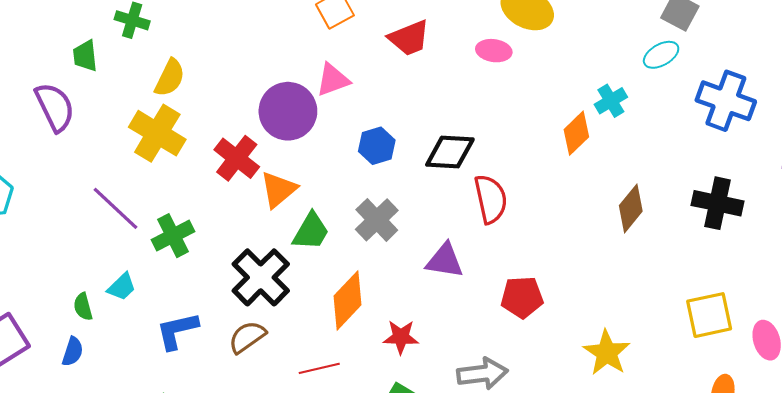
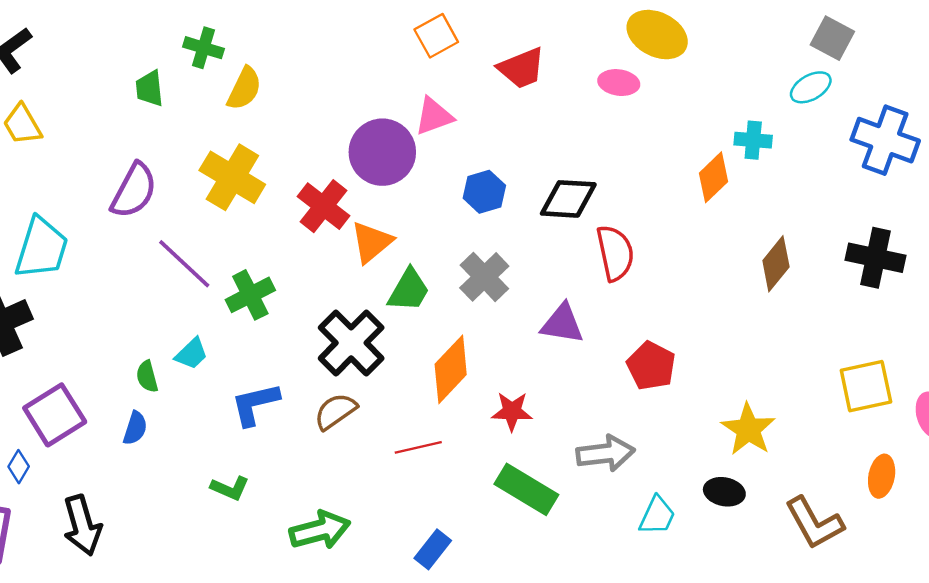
yellow semicircle: (170, 78) -> (244, 89), moved
cyan cross: (611, 101) -> (753, 140), turned 36
purple semicircle: (55, 107) -> (134, 191), moved, turned 54
red pentagon: (522, 297) -> (651, 366), turned 30

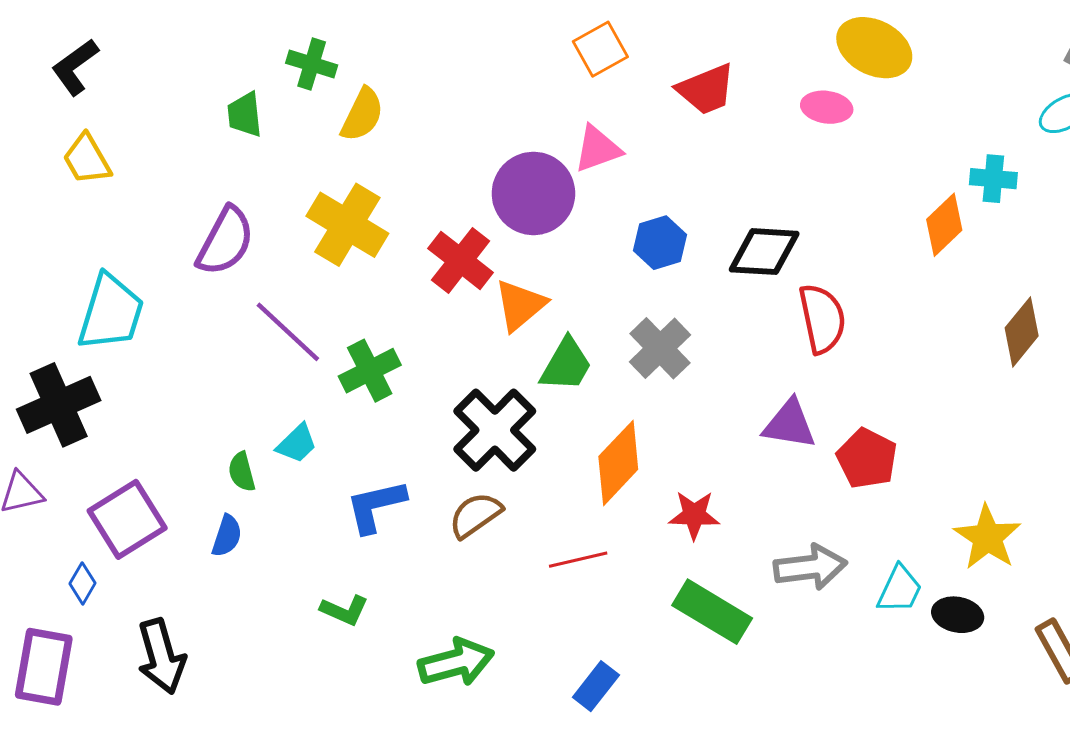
purple triangle: (562, 324) -> (789, 424), moved
cyan trapezoid: (657, 516) -> (900, 589), moved

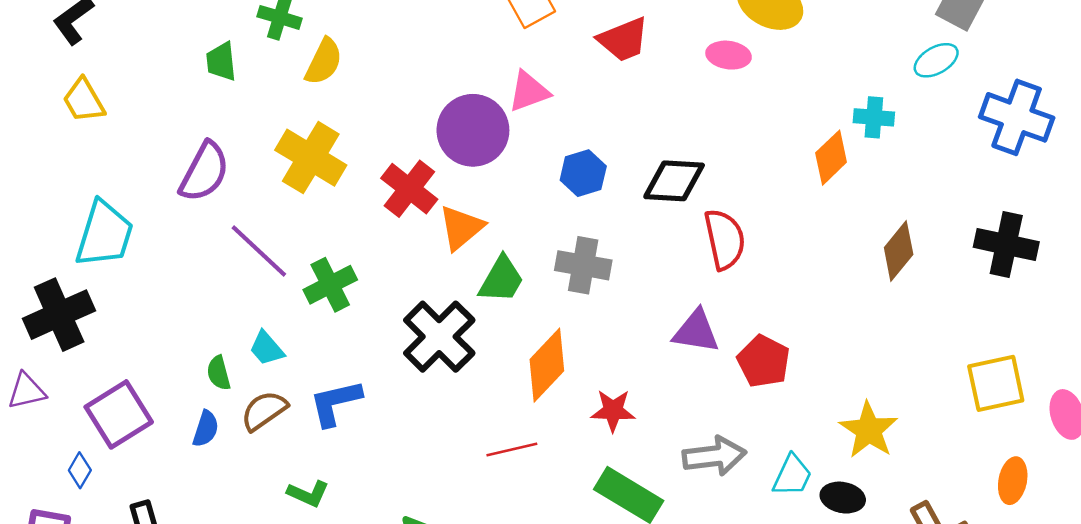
gray cross: (660, 348) -> (583, 265), turned -36
cyan trapezoid: (297, 444) -> (267, 348), turned 93
brown semicircle: (475, 515) -> (264, 411), moved

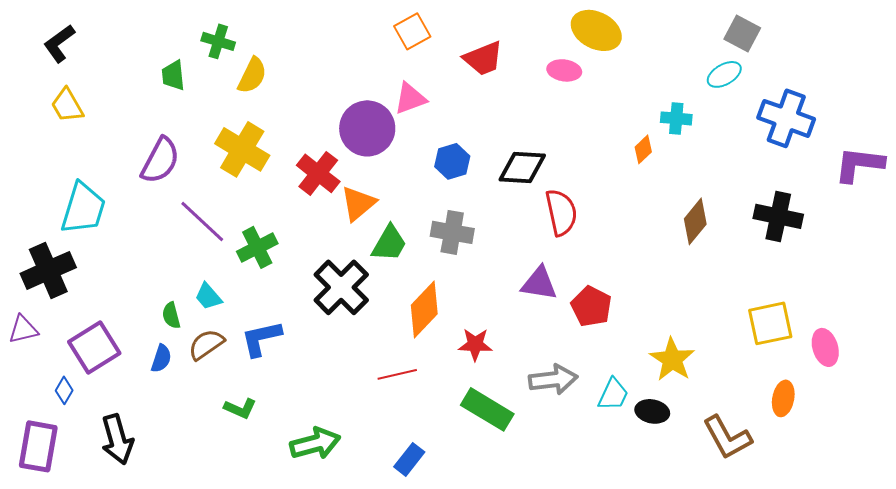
orange diamond: (831, 158) -> (643, 149), size x0.7

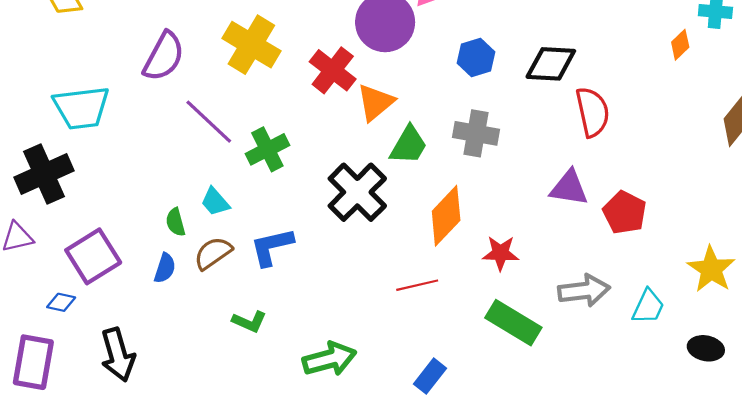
cyan trapezoid: (83, 208) -> (81, 108), turned 66
blue diamond: (64, 390) -> (61, 302), turned 72
black ellipse: (652, 411) -> (706, 348), moved

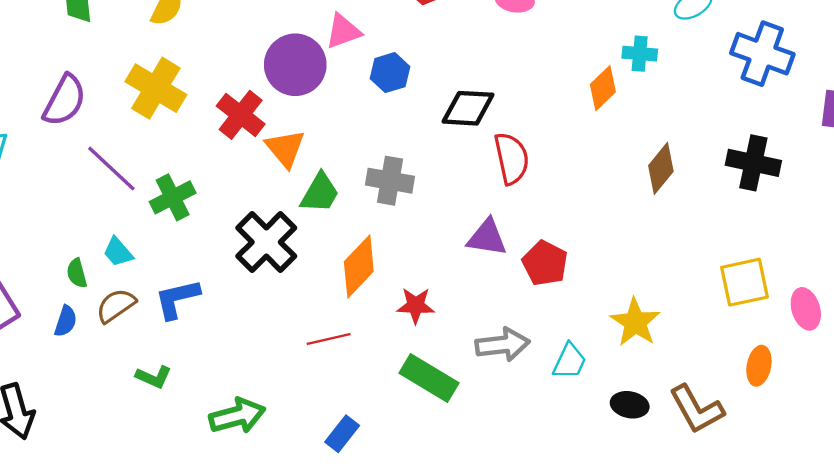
orange diamond: (680, 45) -> (603, 88), size x1.4
blue hexagon: (476, 57) -> (390, 73), moved
orange triangle: (375, 102) -> (285, 148), turned -30

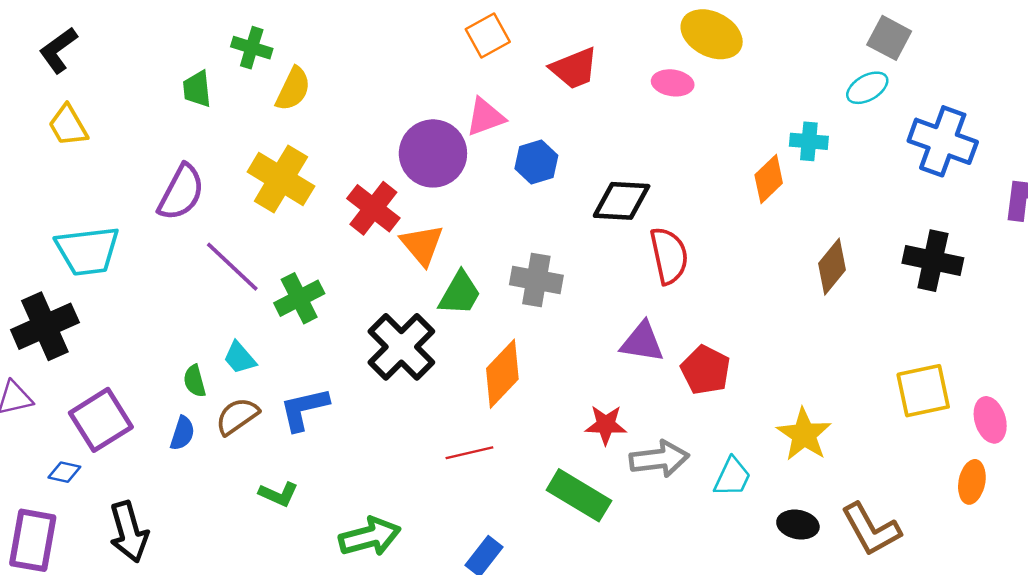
red star: (416, 306) -> (606, 425), moved
orange ellipse: (759, 366) -> (972, 482), moved

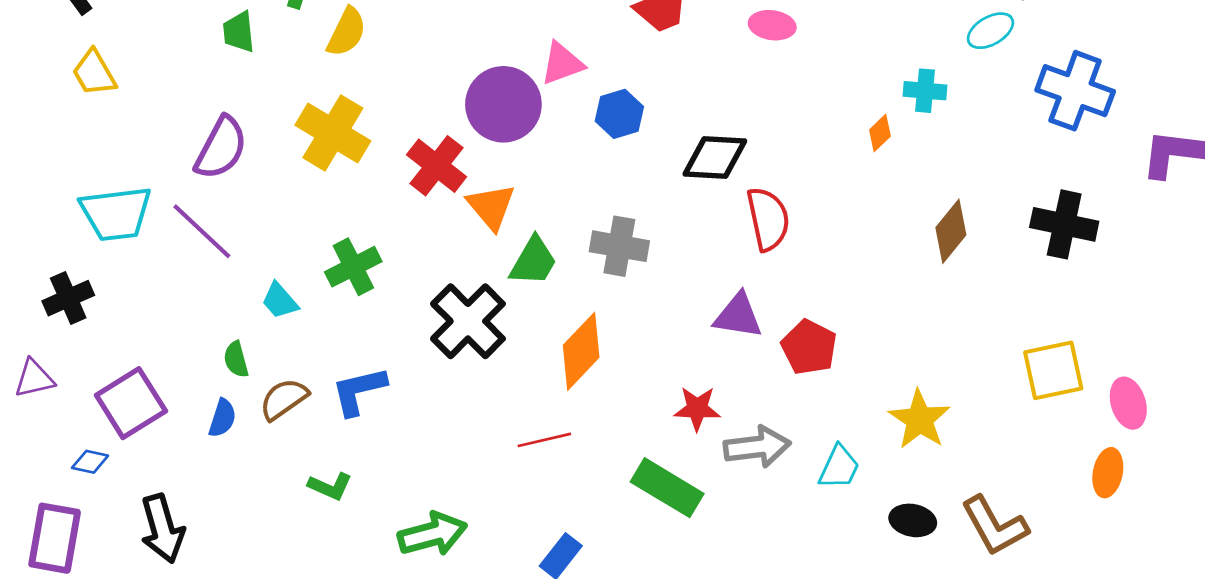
orange diamond: (769, 179) -> (880, 133), size x0.7
purple line: (232, 267) -> (202, 231), moved
black cross: (45, 326) -> (68, 298), size x0.7
cyan trapezoid: (240, 358) -> (280, 301), moved

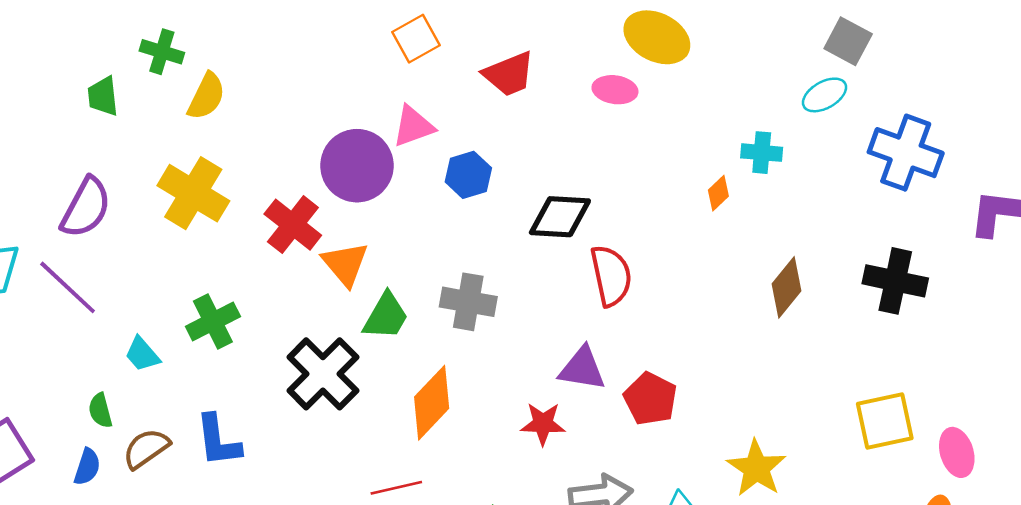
blue L-shape: (359, 391) -> (218, 441), turned -84
red star: (697, 409) -> (543, 424), moved

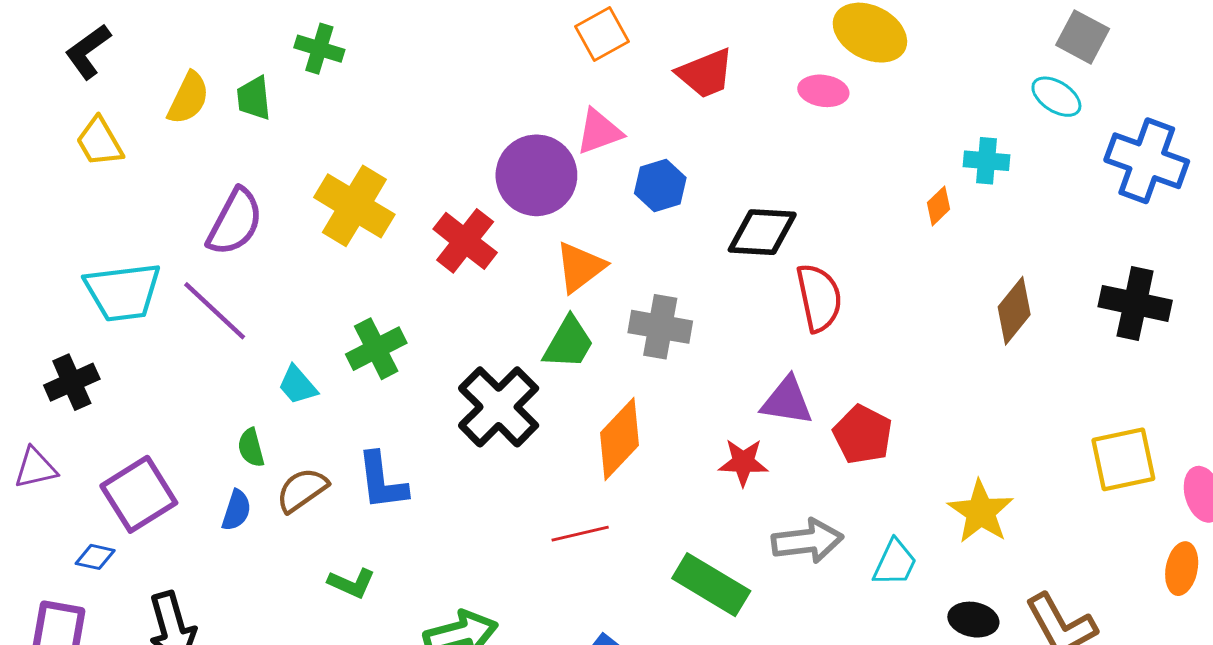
cyan ellipse: (825, 95) -> (1056, 97), turned 63
yellow semicircle: (206, 96) -> (188, 98), moved
orange triangle: (345, 264) -> (580, 267), moved, turned 33

